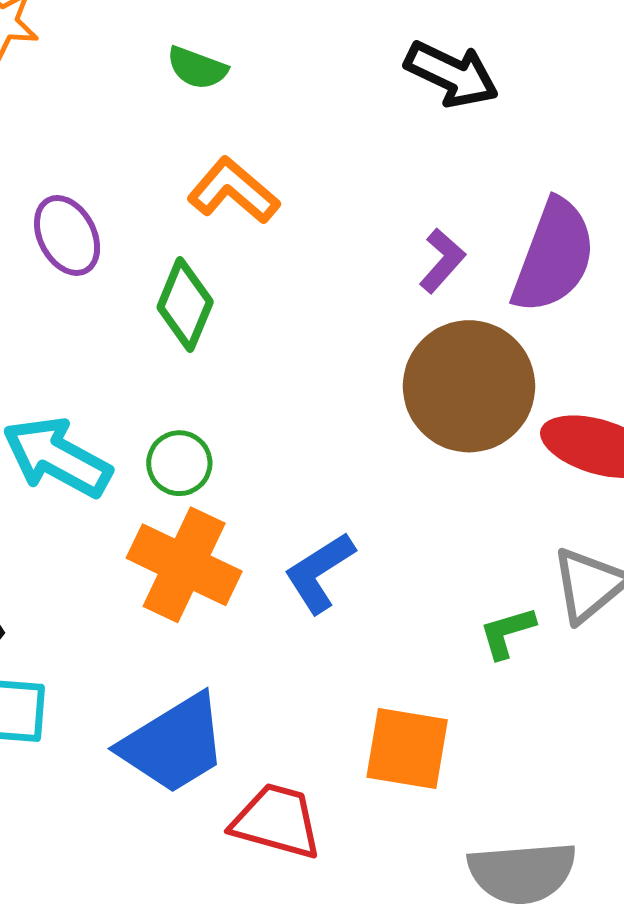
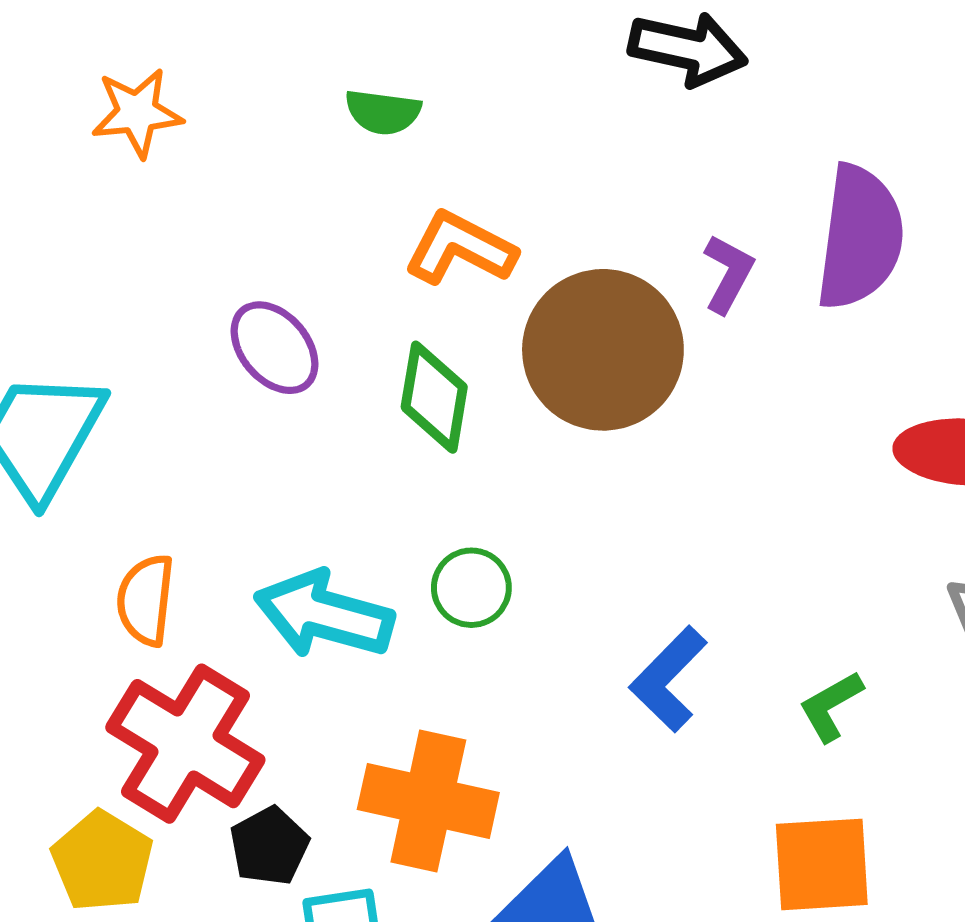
brown circle: (469, 386) -> (603, 350), moved
orange cross: (184, 565) -> (428, 801), moved
green L-shape: (507, 632) -> (831, 706), moved

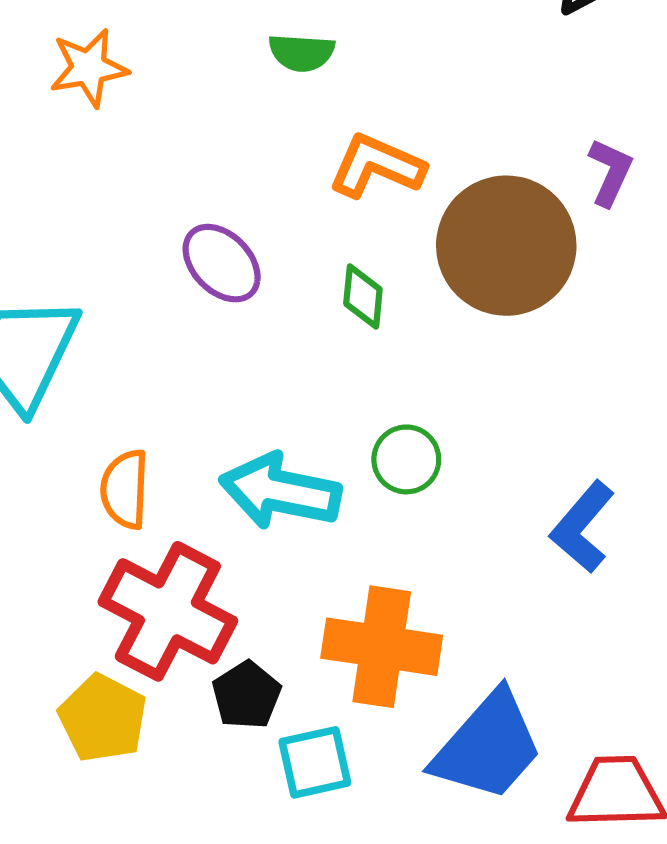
green diamond: (434, 397) -> (363, 297), size x0.7

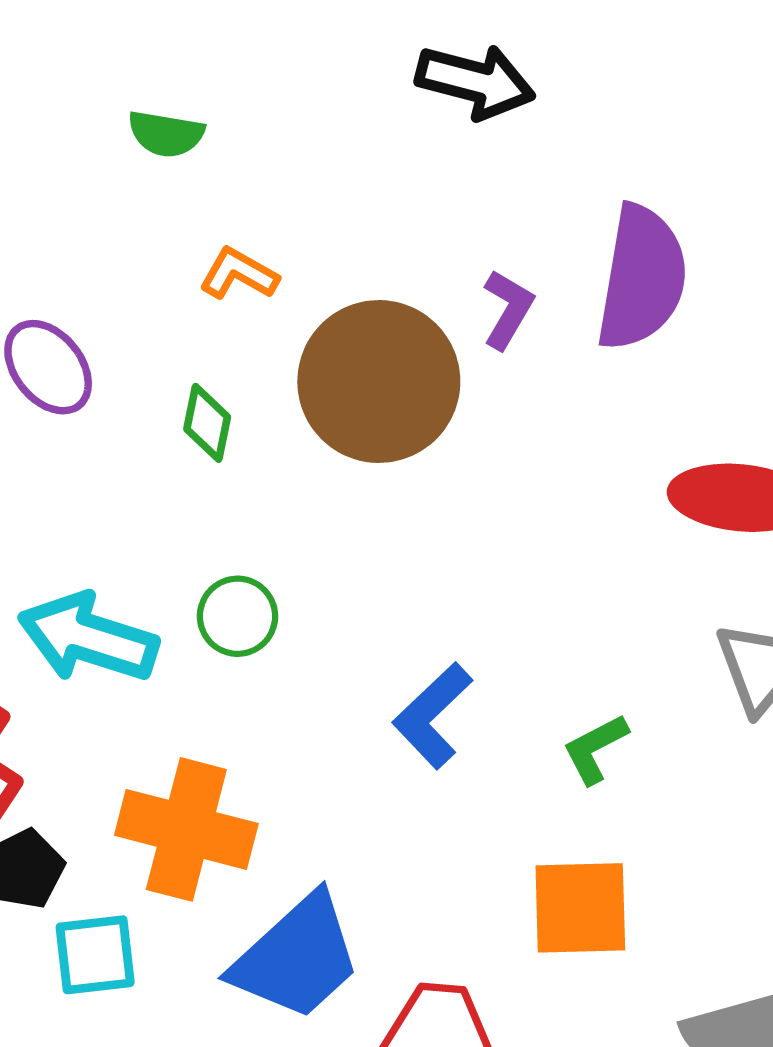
orange L-shape: (377, 166) -> (239, 274), size x0.7

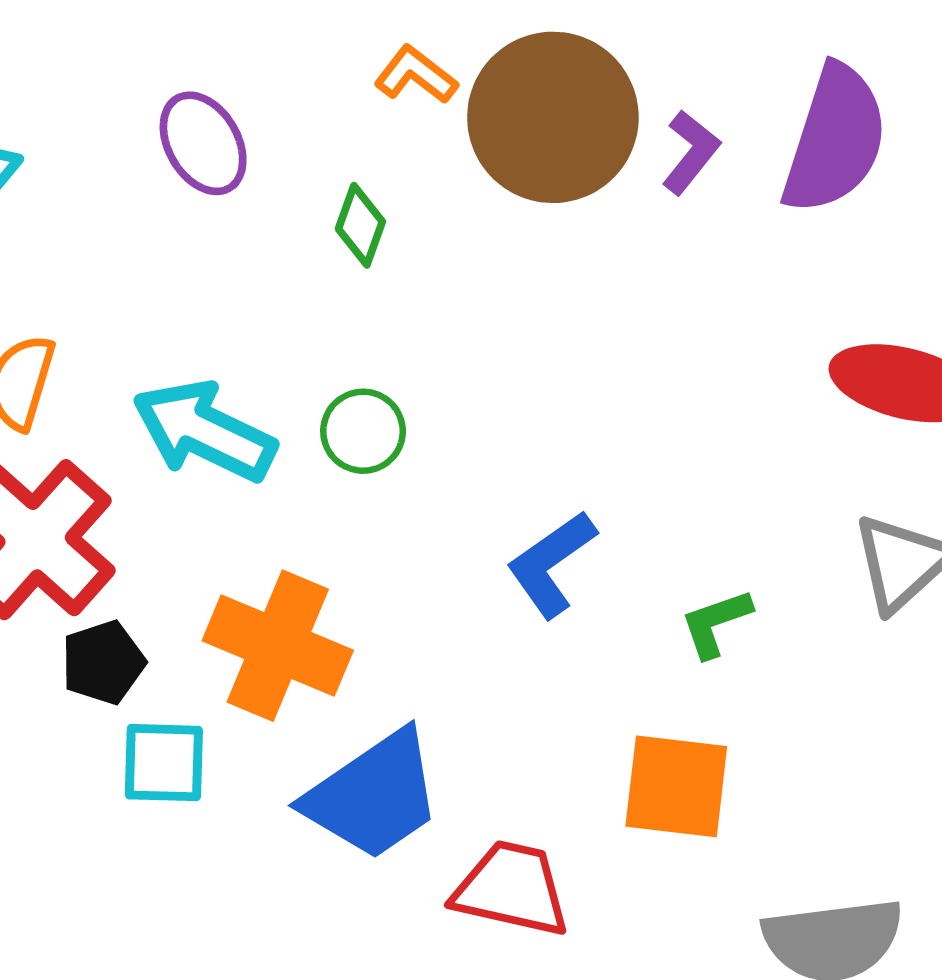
brown circle: (379, 382) -> (553, 117), moved

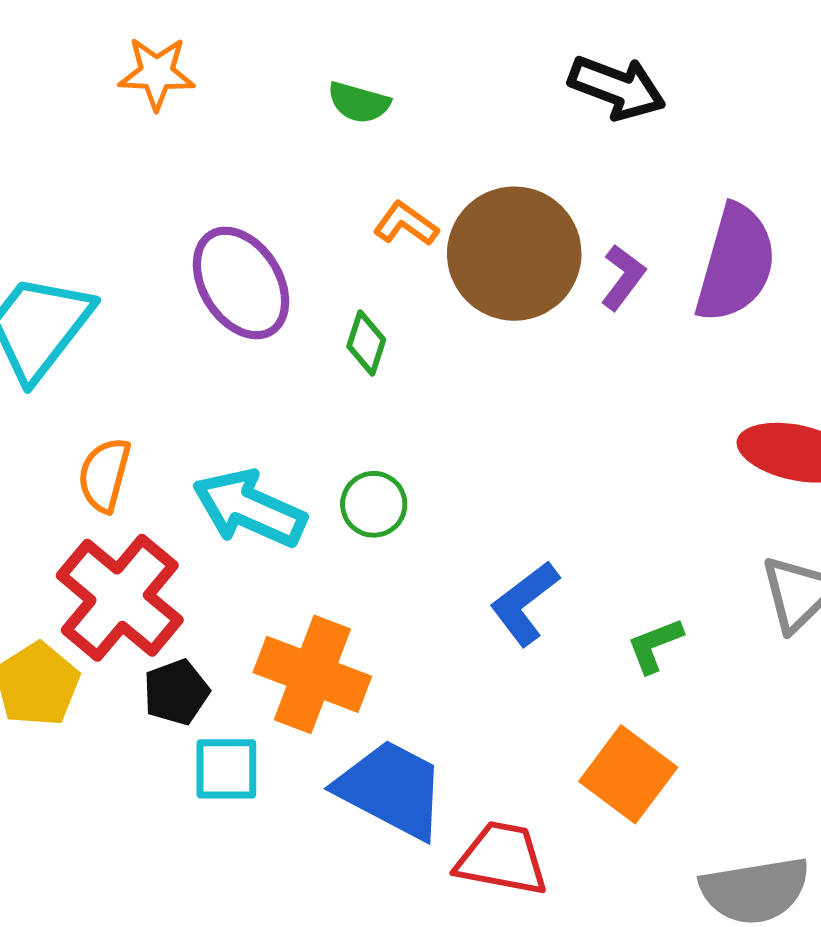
purple ellipse: (203, 143) -> (241, 283), size x1.4
orange square: (676, 786) -> (628, 774), turned 32
blue trapezoid: (373, 795) -> (391, 789), turned -116

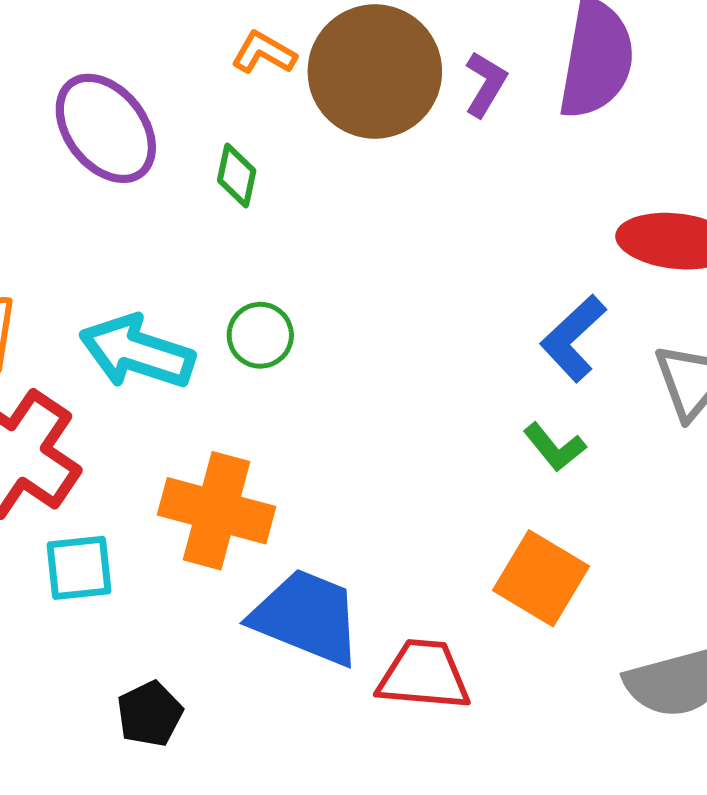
blue L-shape: (525, 603) -> (573, 338), moved
green L-shape: (655, 645) -> (554, 447), turned -102
black pentagon: (176, 692) -> (150, 714), moved
cyan square: (226, 769) -> (79, 568), moved

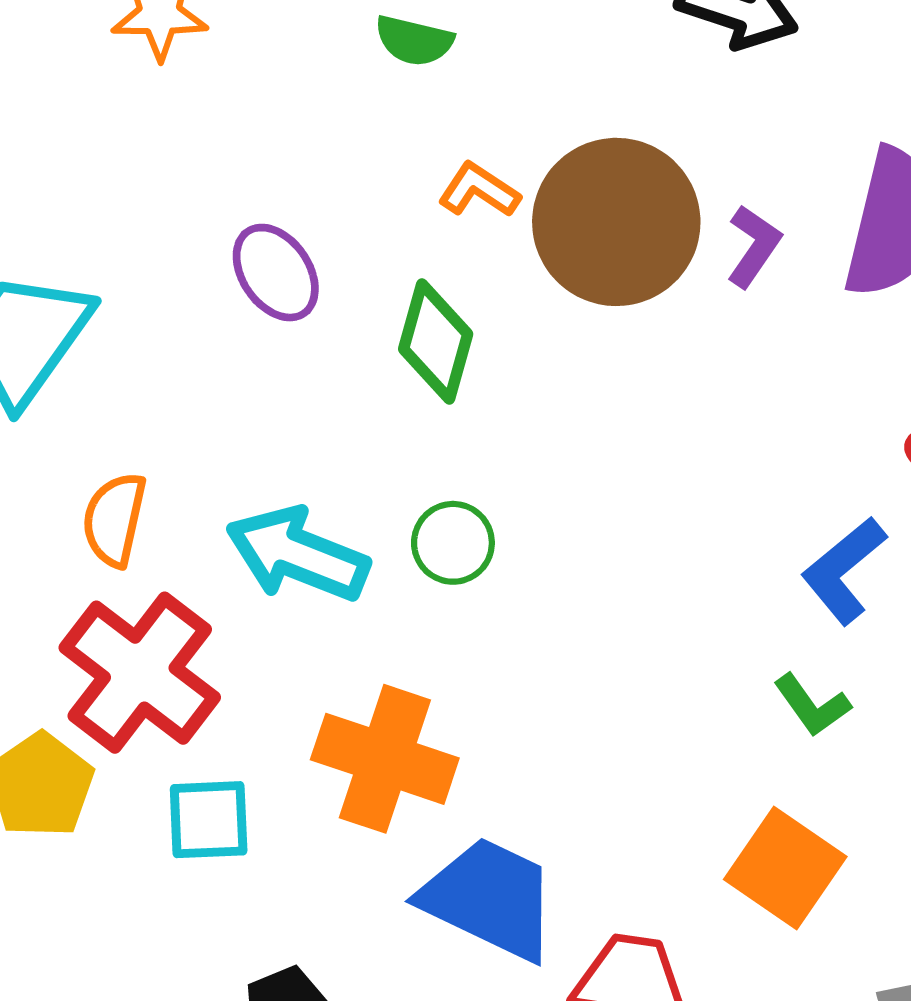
purple ellipse: (106, 128) -> (276, 273), size x0.7
green diamond: (237, 176) -> (436, 341), size x1.5

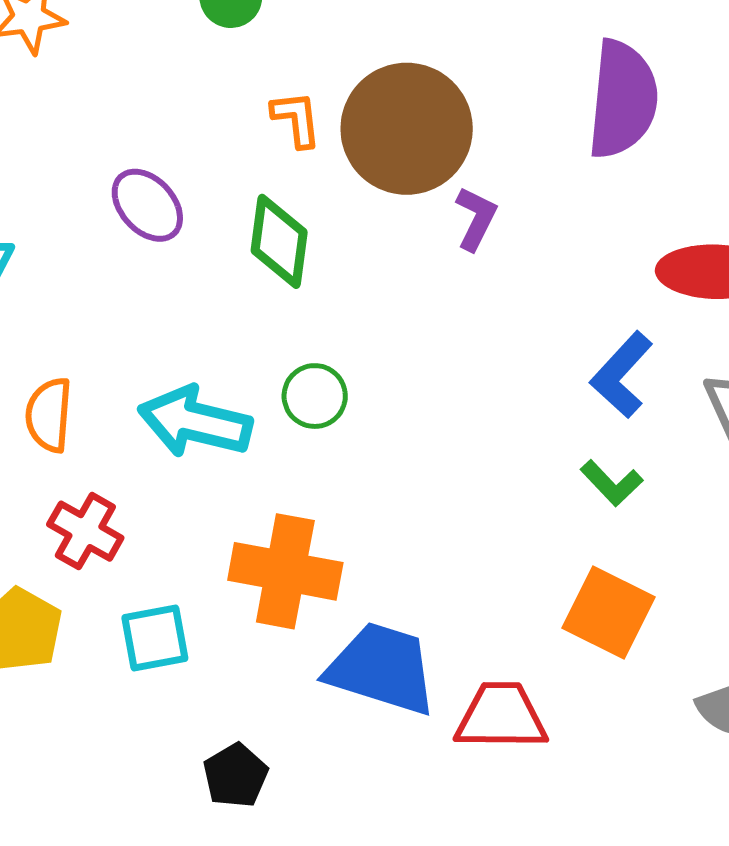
orange L-shape: (479, 190) -> (296, 119), turned 58
purple L-shape: (754, 246) -> (476, 218), moved
red cross: (140, 673) -> (85, 531), size x0.6

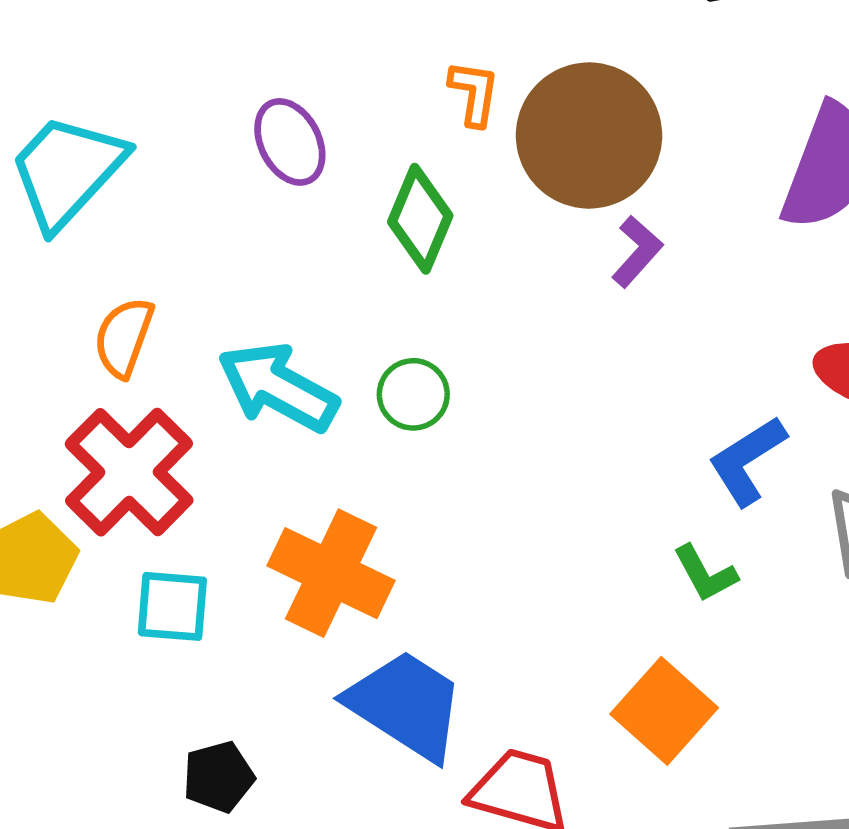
red cross: (85, 531) -> (129, 472), size x1.6

